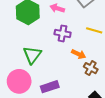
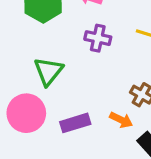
orange arrow: (79, 54) -> (121, 120), moved

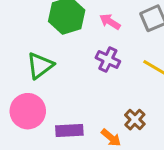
green triangle: (48, 71) -> (40, 66), moved

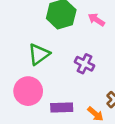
purple cross: (108, 59) -> (85, 64), moved

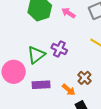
green triangle: (39, 54) -> (36, 55), moved

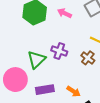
brown cross: (84, 78) -> (88, 58), moved

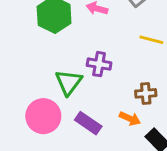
brown cross: (88, 58) -> (146, 93), moved, turned -32
purple rectangle: (45, 90) -> (88, 123), turned 54

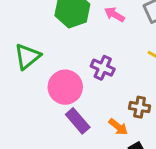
green triangle: (69, 82) -> (27, 56), moved
pink circle: (43, 116) -> (65, 87), moved

